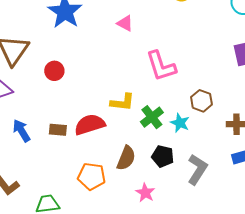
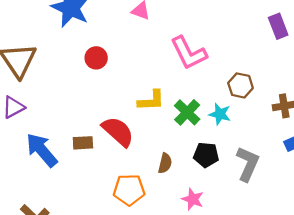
red circle: (54, 71) -> (96, 58), moved
red semicircle: (90, 125) -> (118, 131), turned 68
blue arrow: (21, 131) -> (42, 150), size x1.4
brown semicircle: (126, 158) -> (165, 163), size x0.7

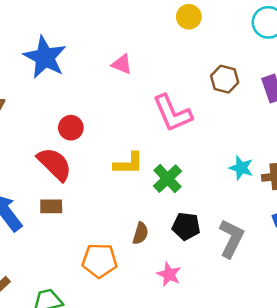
red circle: (96, 58) -> (71, 128), moved
brown hexagon: (241, 85) -> (225, 79), moved
cyan star: (220, 114) -> (241, 168), moved
red semicircle: (118, 131) -> (55, 164), moved

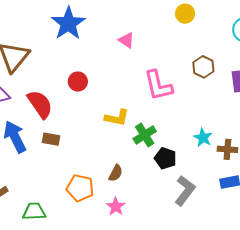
red semicircle: (55, 164) -> (40, 104), moved
black pentagon: (186, 226) -> (165, 158), moved
pink star: (169, 274) -> (116, 206), moved

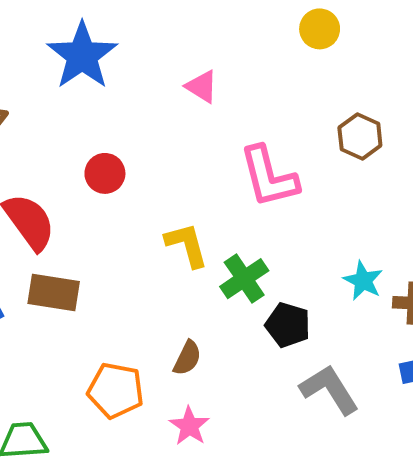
yellow L-shape: (117, 118) -> (187, 245), turned -115
brown rectangle: (51, 139) -> (54, 292), size x1.4
gray L-shape: (185, 191) -> (329, 390), turned -68

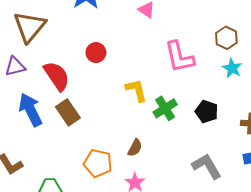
cyan star: (363, 281) -> (232, 68), moved
brown rectangle: (54, 292) -> (68, 112), turned 45
black pentagon: (288, 325) -> (207, 112), moved

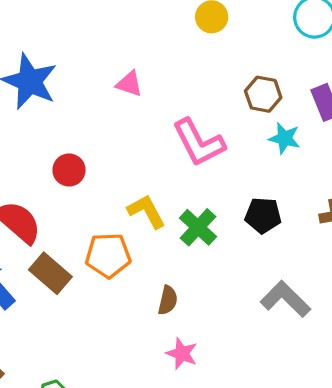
orange pentagon: (98, 163) -> (108, 255), moved

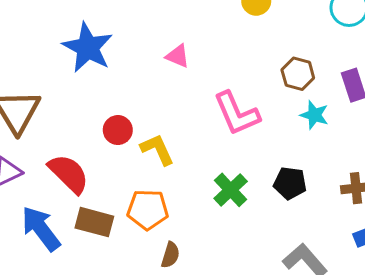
yellow L-shape: (147, 211) -> (157, 149), moved
brown rectangle: (50, 273) -> (94, 222), turned -30
brown semicircle: (168, 300) -> (170, 255), moved

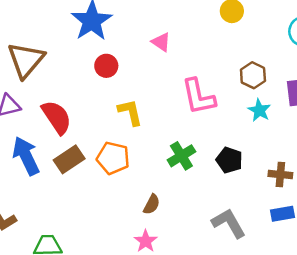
red circle: (118, 130) -> (106, 66), moved
brown rectangle: (94, 222) -> (69, 159), turned -60
brown semicircle: (170, 255) -> (152, 204), moved

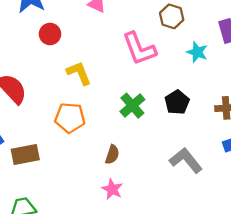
brown hexagon: (253, 75) -> (172, 16), moved
brown rectangle: (69, 159) -> (25, 154), moved, turned 32
black pentagon: (229, 160) -> (177, 102), turned 30

